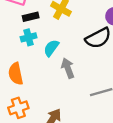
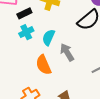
orange semicircle: (16, 74) -> (43, 65), moved

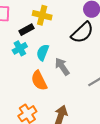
black rectangle: (24, 13) -> (27, 30), moved

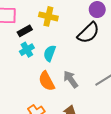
black rectangle: (27, 30) -> (25, 31), moved
gray arrow: (62, 67) -> (71, 79), moved

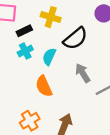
black semicircle: (88, 33) -> (75, 38), moved
gray arrow: (71, 79) -> (83, 73), moved

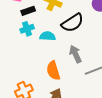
cyan semicircle: (49, 57) -> (48, 36), turned 63
orange semicircle: (44, 86) -> (53, 71), moved

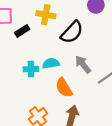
cyan cross: (27, 29) -> (31, 69), moved, turned 32
cyan semicircle: (48, 36) -> (51, 63), moved

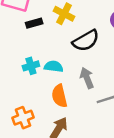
cyan cross: (31, 69) -> (31, 66), turned -32

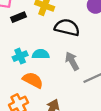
black semicircle: (86, 41) -> (67, 27), turned -130
orange semicircle: (59, 96) -> (33, 80), moved, turned 138

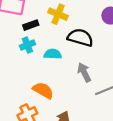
cyan semicircle: (41, 54) -> (53, 54), moved
cyan cross: (20, 56) -> (27, 45), moved

